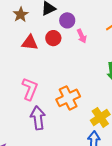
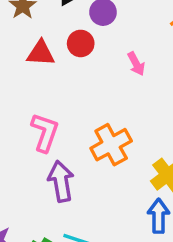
pink arrow: (82, 36) -> (136, 64), moved

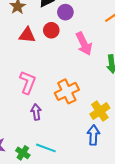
pink arrow: (136, 64) -> (84, 44), size x1.6
purple arrow: (61, 181) -> (36, 112), size x0.7

